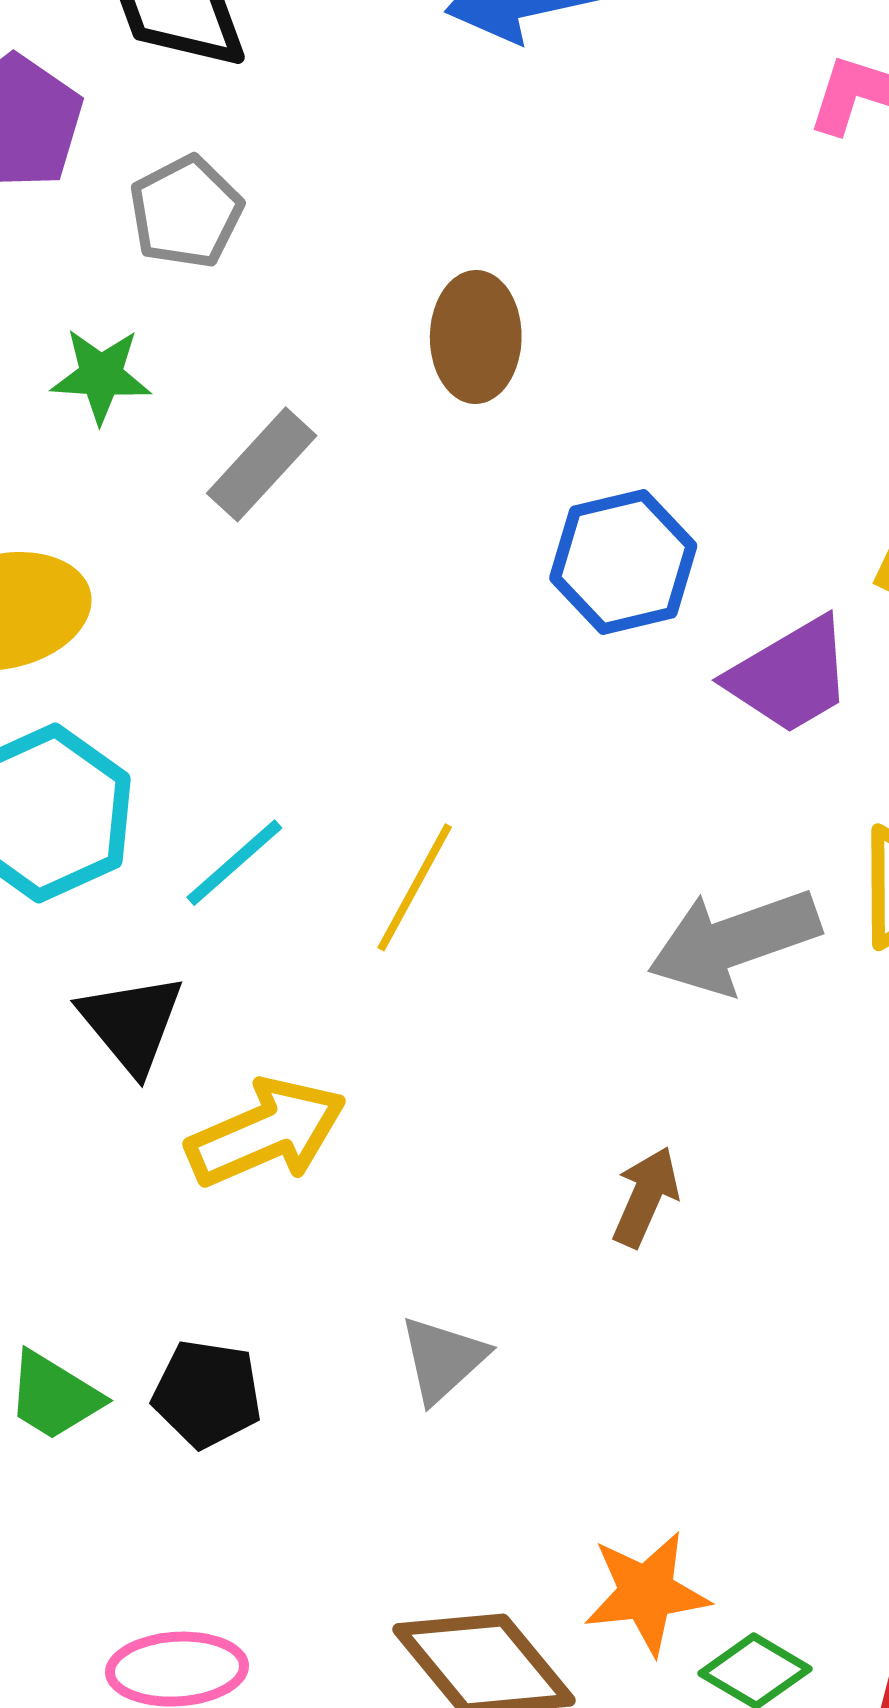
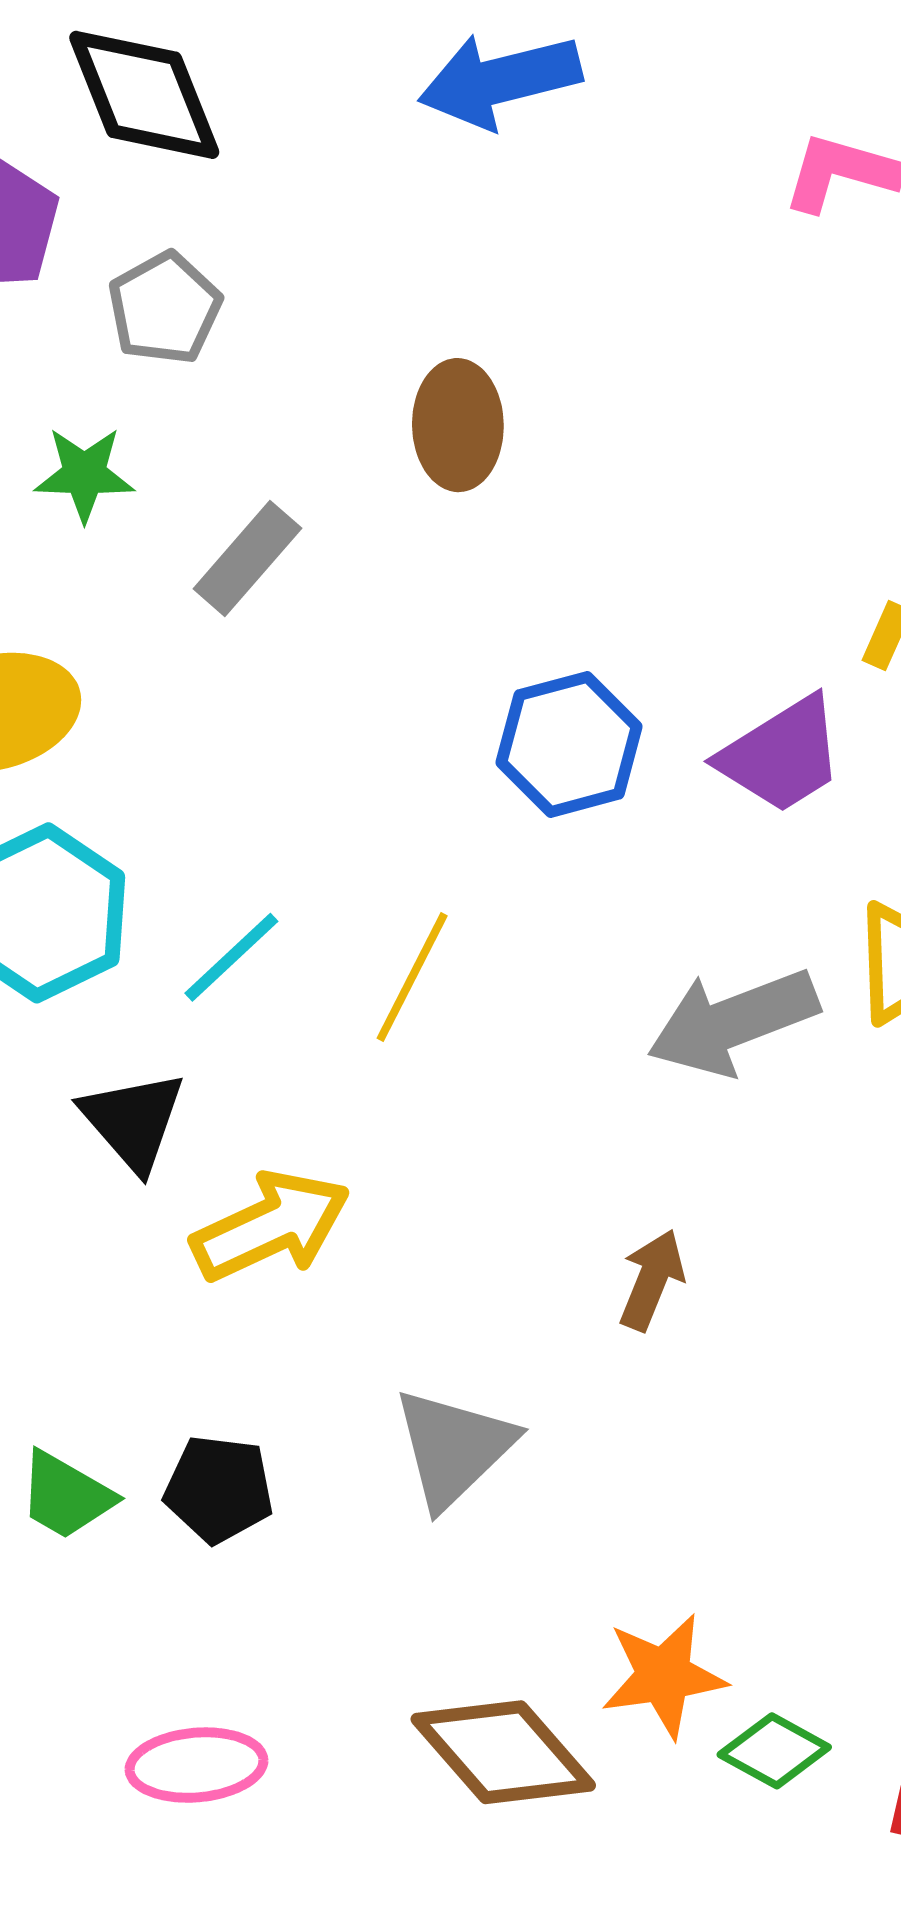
blue hexagon: (623, 562) -> (569, 744), moved
gray triangle: (443, 1359) -> (454, 1448), size x1.4

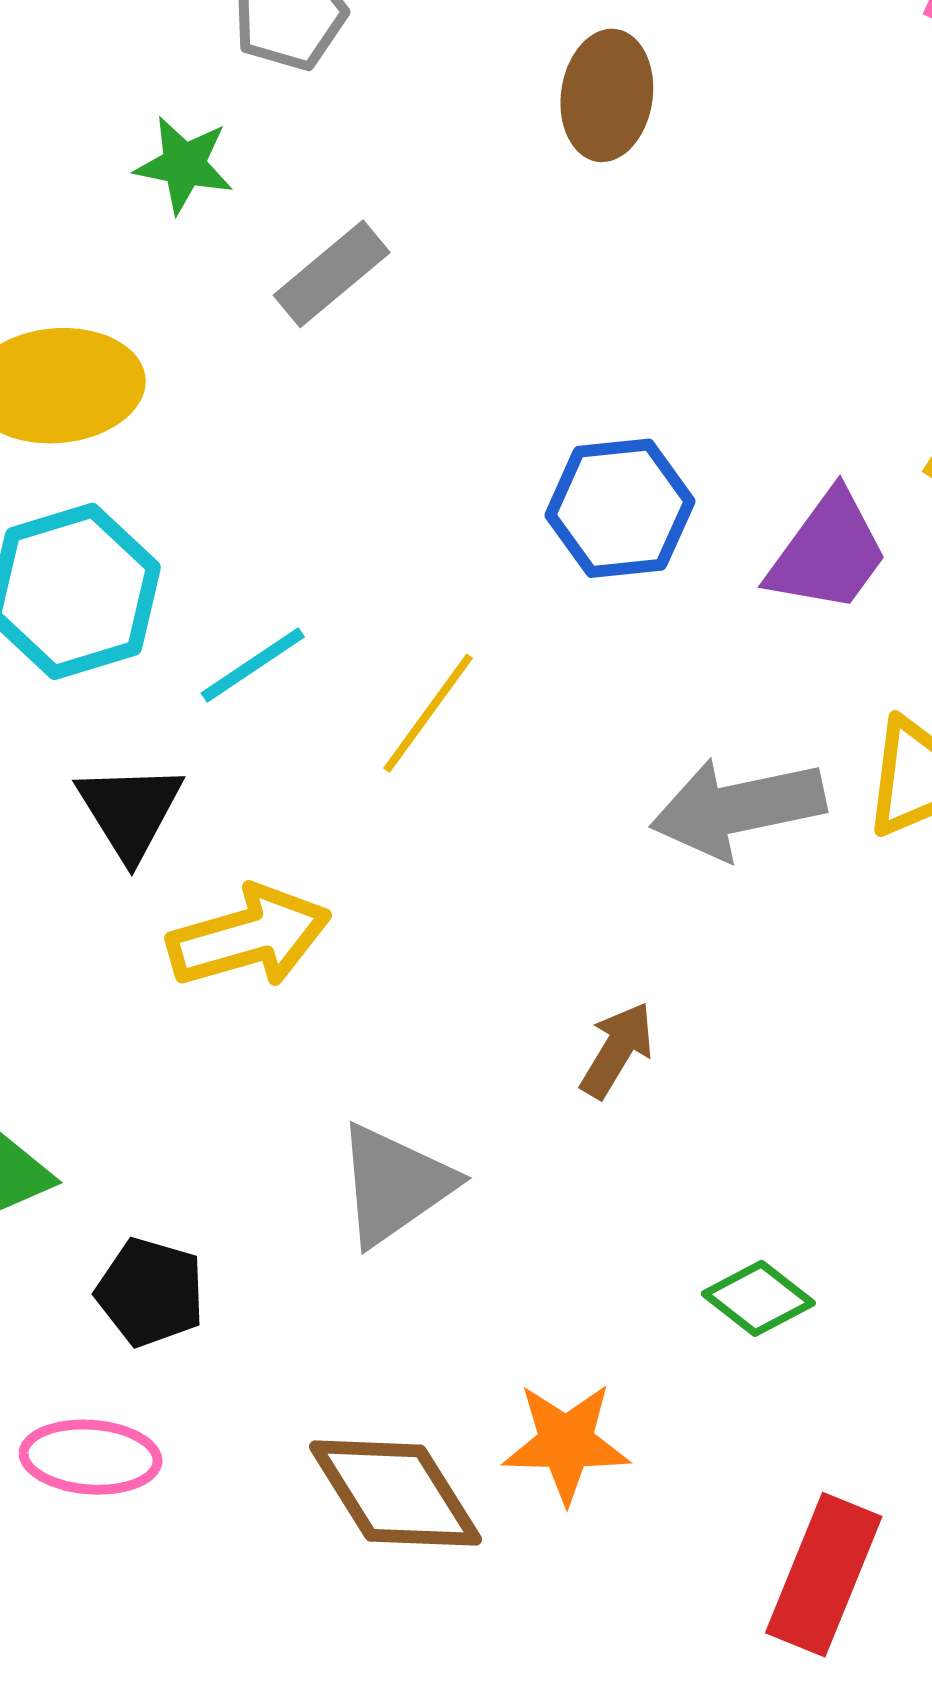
brown ellipse: (458, 425) -> (607, 95), moved
purple trapezoid: (782, 755) -> (828, 552), turned -31
black pentagon: (219, 1489) -> (150, 1292), moved
green diamond: (774, 1751) -> (758, 1298), moved

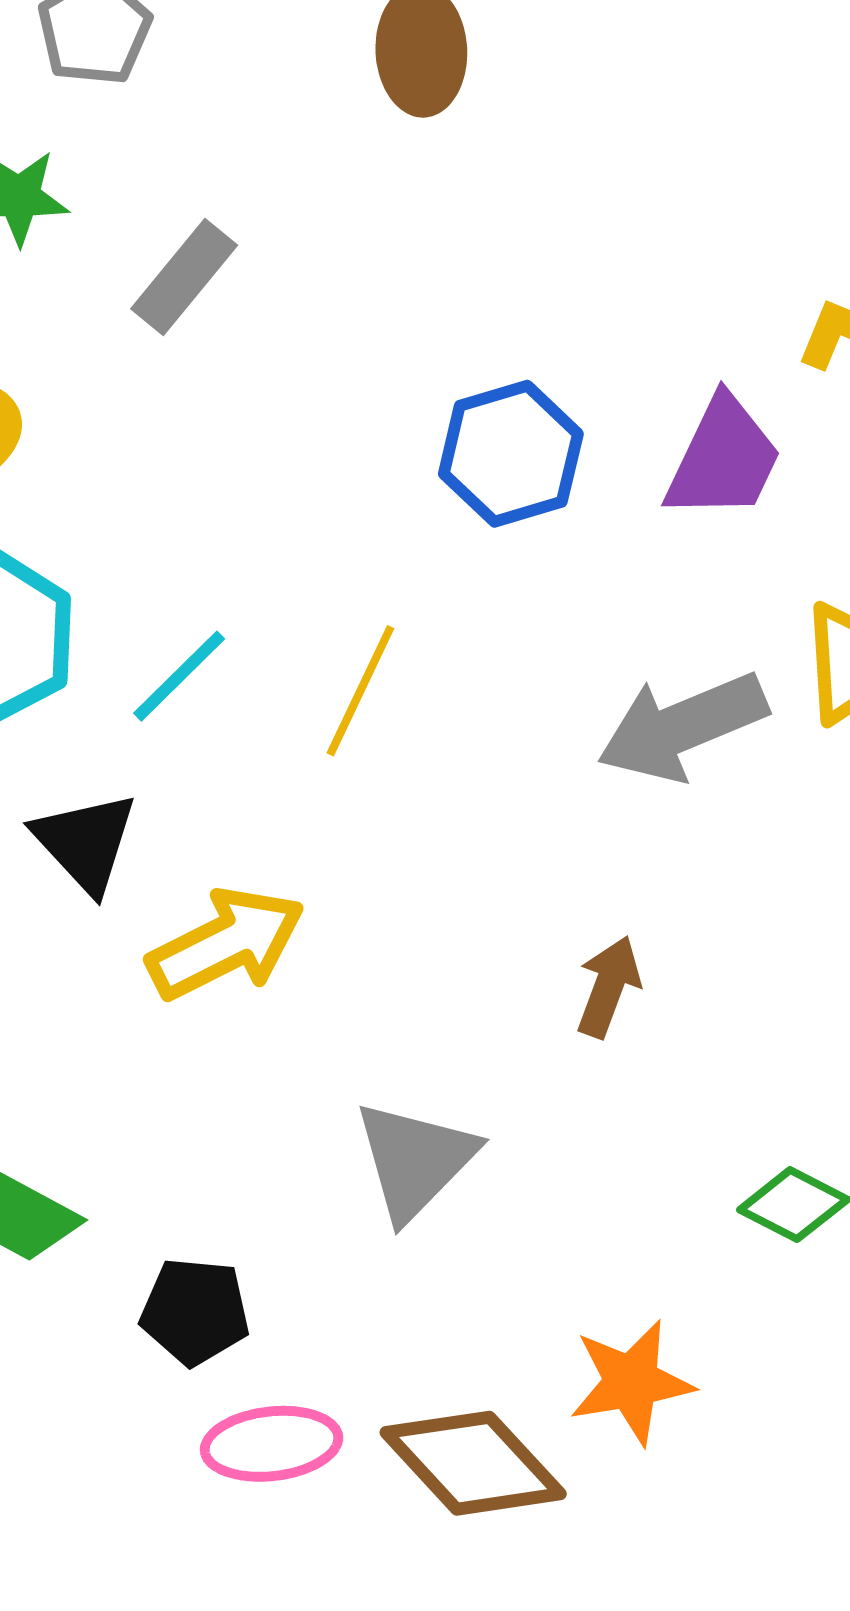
pink ellipse: (91, 1457) -> (272, 1444), moved

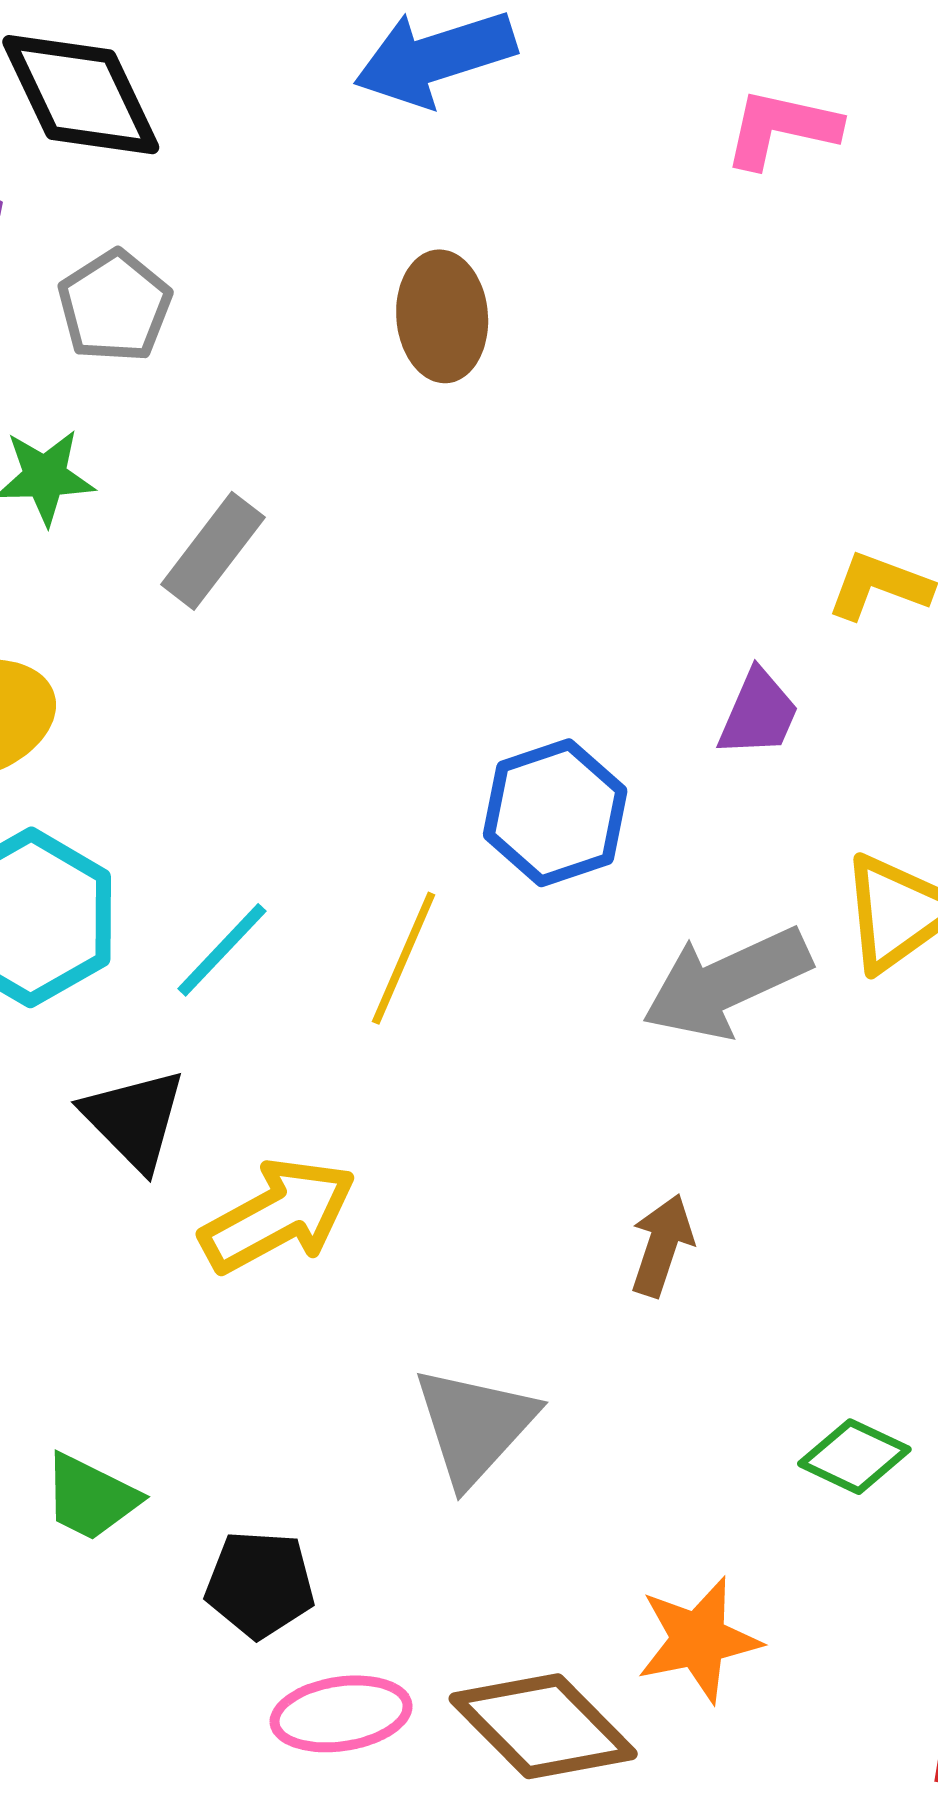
blue hexagon: (511, 454) -> (555, 813), moved
purple trapezoid: (724, 458) -> (758, 713), size x0.7

